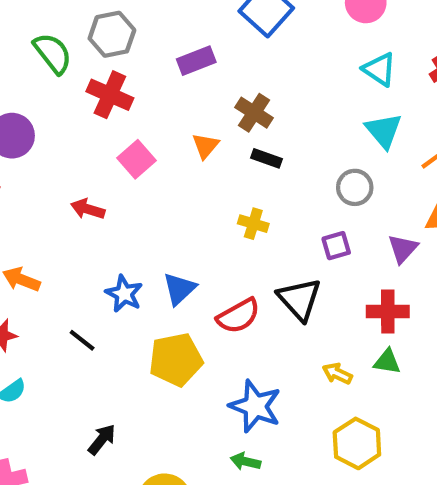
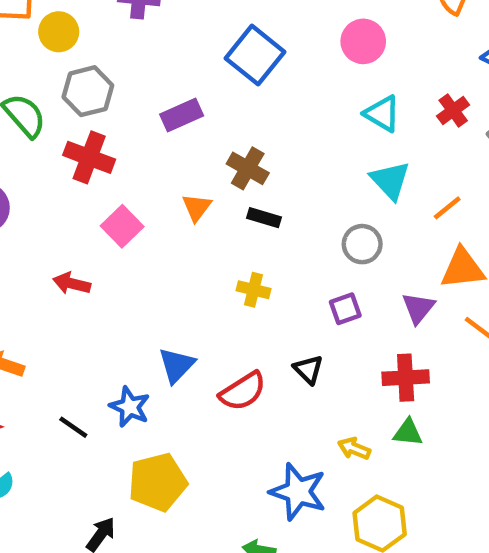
blue star: (124, 294) -> (130, 407), moved
black triangle: (299, 299) -> (308, 369), size x0.6
yellow pentagon: (176, 360) -> (158, 482), moved
blue star: (255, 406) -> (298, 492), moved

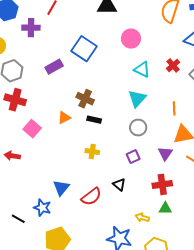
purple rectangle: (182, 115) -> (54, 67), moved
cyan triangle: (390, 180) -> (137, 99), moved, turned 30
orange triangle: (197, 207) -> (64, 118), turned 32
orange line: (447, 208) -> (174, 108), turned -48

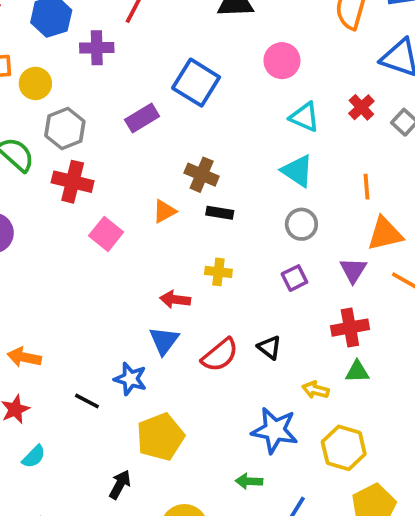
cyan triangle: (137, 99) -> (297, 171), turned -36
red arrow: (12, 156) -> (175, 299), moved
black triangle: (119, 185) -> (269, 347), moved

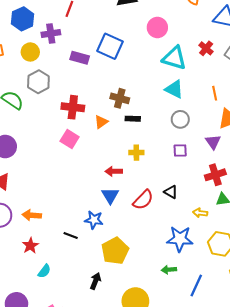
yellow circle: (35, 83) -> (30, 52), moved
cyan triangle: (305, 117) -> (174, 58), size x1.4
purple rectangle: (142, 118) -> (80, 58), moved, turned 54
red cross: (73, 182) -> (73, 107), moved
purple square: (294, 278) -> (180, 151), turned 32

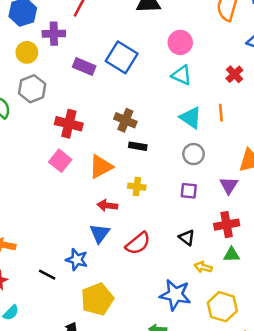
cyan triangle: (174, 58) -> (182, 75), moved, size x0.7
orange line: (215, 93) -> (221, 113), moved
orange triangle: (101, 122) -> (101, 167), moved, size x1.5
black triangle: (171, 192) -> (187, 238), moved

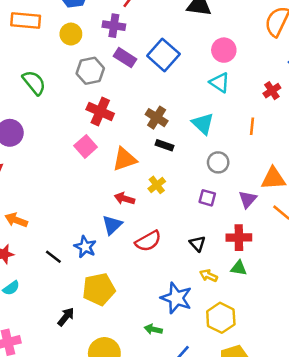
purple cross: (54, 34) -> (114, 26), moved
gray hexagon: (32, 89) -> (90, 71), moved
cyan triangle: (191, 118) -> (203, 124), moved
yellow cross: (137, 187) -> (157, 185), turned 36

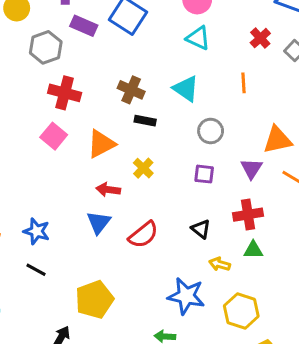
blue star: (85, 247) -> (37, 231), moved

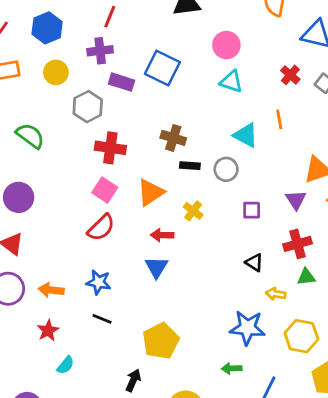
cyan triangle: (186, 89) -> (246, 135), moved
gray circle: (211, 131) -> (226, 169), moved
red semicircle: (143, 235) -> (101, 228), moved

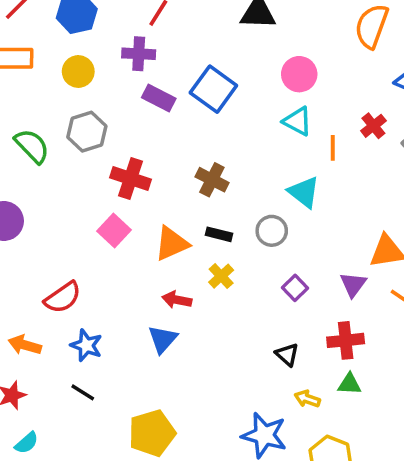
gray hexagon: (88, 107) -> (87, 132), moved
orange line: (279, 119) -> (333, 148), moved
black rectangle: (190, 166) -> (219, 234), moved
purple square: (252, 210) -> (295, 288), turned 36
red semicircle: (101, 228) -> (63, 297), moved

